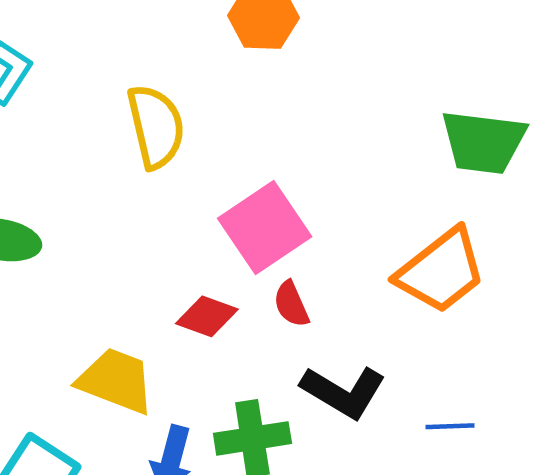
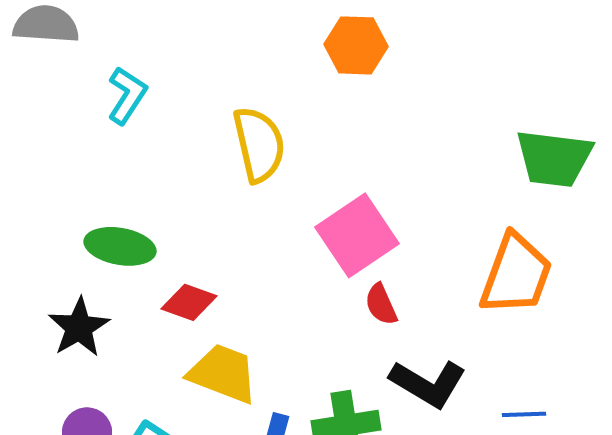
orange trapezoid: (441, 271) -> (516, 274), turned -32
red diamond: (207, 316) -> (189, 302), moved

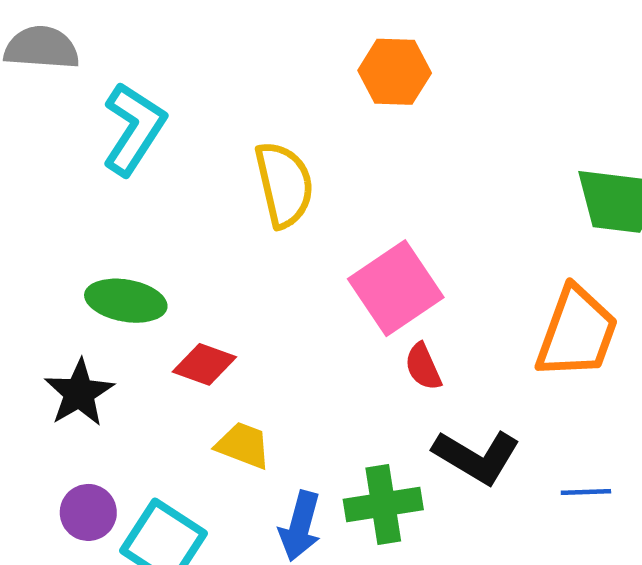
cyan L-shape: (127, 95) -> (134, 129), size x1.4
yellow trapezoid: (223, 373) -> (243, 445), size x0.7

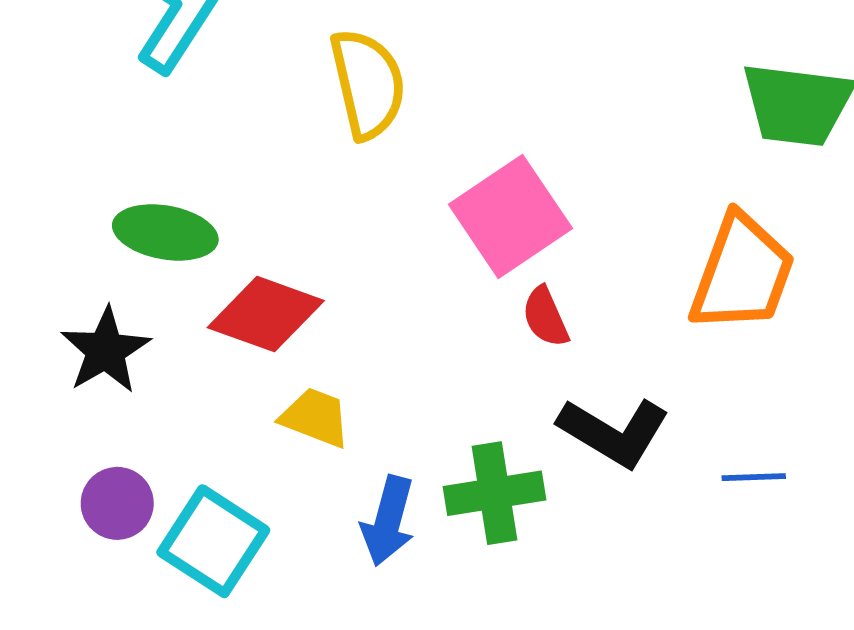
red diamond: (204, 364) -> (266, 314), size x1.4

